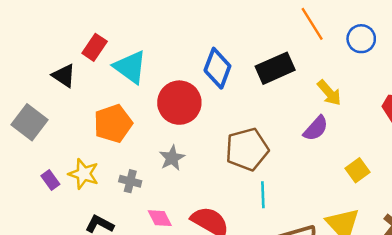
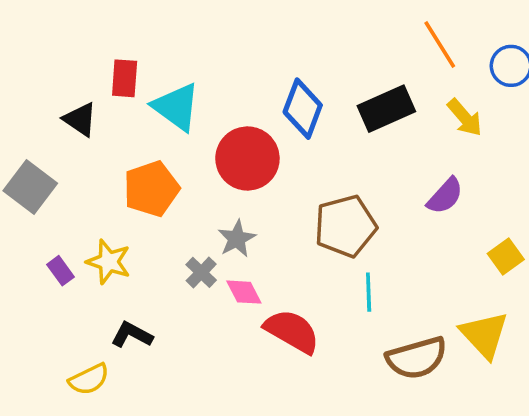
red rectangle: (95, 47) -> (125, 78), turned -30
yellow arrow: (329, 93) -> (465, 118), moved
gray cross: (130, 181) -> (201, 272), moved, turned 30
pink diamond: (160, 218) -> (244, 292), moved

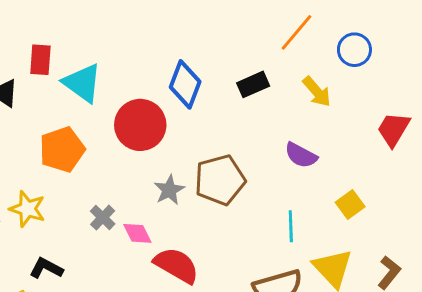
orange line: (440, 45) -> (297, 32), turned 72
black rectangle: (386, 109) -> (253, 84), size x0.7
purple semicircle: (445, 196) -> (301, 155), turned 76
gray star: (237, 239) -> (169, 190), moved
cyan line: (369, 292) -> (291, 226), moved

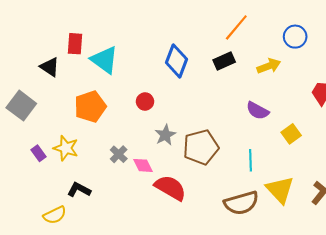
orange line: (297, 32) -> (236, 27), moved
yellow arrow: (317, 92) -> (269, 66), turned -70
red circle: (140, 125) -> (145, 102), moved, size x0.5
brown pentagon: (220, 180) -> (201, 147), moved
yellow square: (350, 205) -> (291, 134), moved

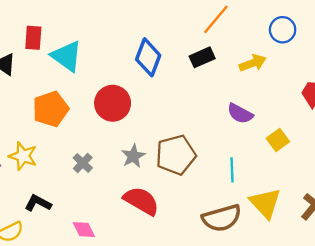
red circle: (145, 102) -> (113, 103), size x1.8
gray star: (165, 135) -> (133, 156), moved
pink diamond: (143, 165) -> (84, 230), moved

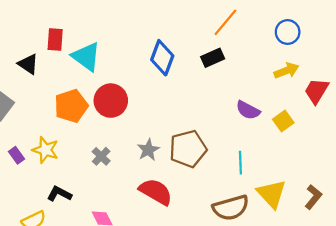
yellow arrow: (253, 63) -> (286, 71), moved
red circle: (113, 103) -> (111, 101), moved
yellow square: (278, 140) -> (283, 121), moved

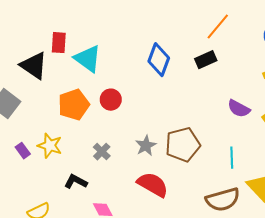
black triangle: (28, 64) -> (34, 66), size x1.4
red circle: (111, 101) -> (111, 100), size x0.7
black L-shape: (59, 194) -> (76, 182), moved

